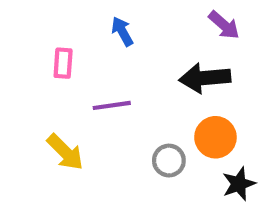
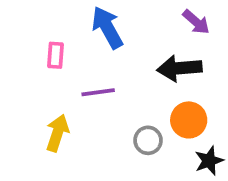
blue arrow: (122, 31) -> (107, 27), size x1.6
yellow arrow: (65, 152) -> (57, 133), turned -117

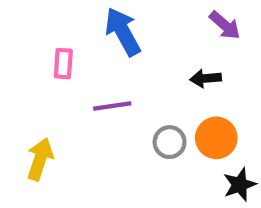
black arrow: (179, 68) -> (206, 78), size x0.6
yellow arrow: (57, 133) -> (40, 159), moved
gray circle: (148, 140) -> (170, 142), moved

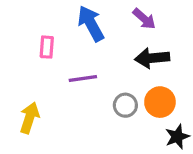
purple arrow: (225, 25) -> (144, 19), moved
black arrow: (206, 78) -> (152, 58), size x1.5

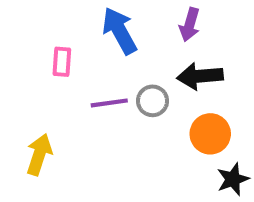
purple arrow: (144, 19) -> (190, 25), turned 65
gray circle: (125, 105) -> (153, 101), moved

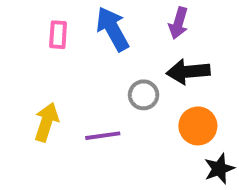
pink rectangle: (62, 62) -> (58, 35), moved
purple line: (109, 103) -> (103, 136), moved
yellow arrow: (39, 154) -> (46, 122), moved

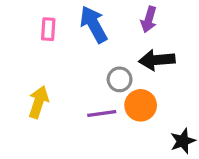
orange circle: (198, 126) -> (141, 105), moved
purple line: (103, 136) -> (102, 113), moved

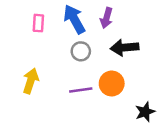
purple arrow: (149, 19) -> (107, 18), moved
gray circle: (120, 79) -> (81, 51), moved

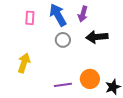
orange circle: (112, 84) -> (90, 79), moved
purple line: (81, 90) -> (63, 85), moved

